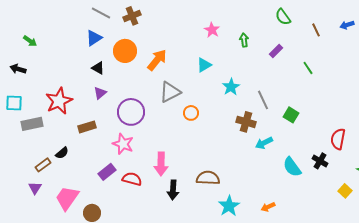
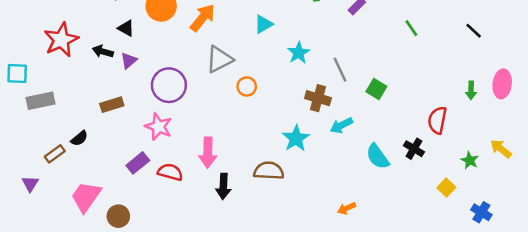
green line: (308, 68) -> (411, 28), moved
black arrow: (18, 69) -> (103, 51), moved
red star: (59, 101) -> (61, 40), moved
purple triangle: (35, 188) -> (30, 184), moved
cyan star: (229, 206) -> (296, 138), moved

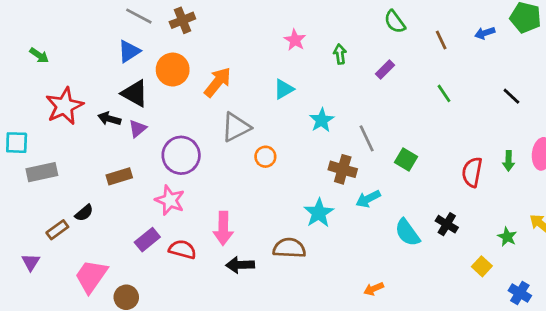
black triangle: (126, 28) -> (135, 93), size x1.5
red semicircle: (437, 120) -> (472, 172), moved
black arrow: (223, 186) -> (240, 265), turned 85

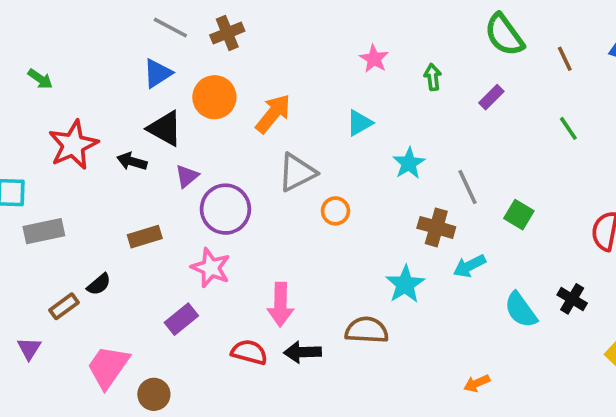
green semicircle: (395, 22) -> (504, 35), size x1.4
purple triangle: (137, 129) -> (187, 176), moved
red semicircle: (182, 249) -> (249, 352), moved

